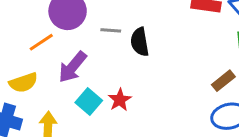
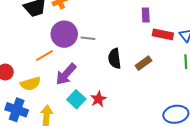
gray line: (111, 30) -> (88, 38), moved
brown rectangle: (223, 81) -> (144, 63), moved

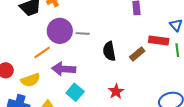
red rectangle: (163, 34) -> (159, 41), moved
purple arrow: (66, 74) -> (64, 69), turned 55
red star: (98, 99) -> (116, 91), moved

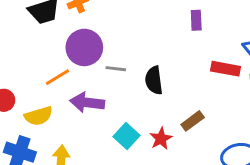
gray line: (83, 33) -> (116, 69), moved
brown rectangle: (137, 54) -> (193, 121), moved
cyan square: (75, 92) -> (126, 136), moved

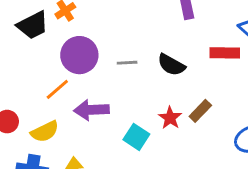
gray line: (116, 69) -> (127, 63), moved
black semicircle: (154, 80) -> (171, 65), moved, turned -44
red star: (161, 139) -> (170, 118), moved

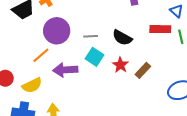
red star: (170, 118) -> (120, 65), moved
cyan square: (136, 137) -> (95, 57), moved

